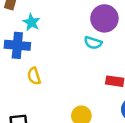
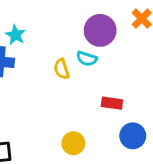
yellow semicircle: (34, 76) -> (62, 69), moved

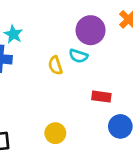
yellow circle: (73, 143) -> (55, 133), moved

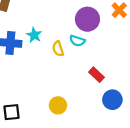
cyan star: (13, 34) -> (34, 35), moved
red rectangle: (101, 97) -> (97, 75), turned 35

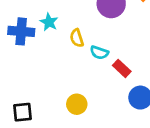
cyan semicircle: (77, 41) -> (99, 53), moved

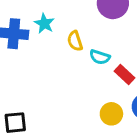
yellow circle: (77, 104) -> (111, 114), moved

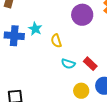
cyan semicircle: (100, 57) -> (68, 64), moved

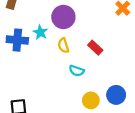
purple circle: (82, 15) -> (63, 17), moved
red rectangle: (90, 64) -> (95, 48), moved

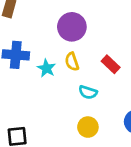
cyan star: (40, 32) -> (47, 68), moved
yellow circle: (91, 100) -> (88, 127), moved

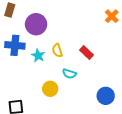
purple circle: (72, 27) -> (36, 24), moved
yellow circle: (88, 127) -> (50, 89), moved

